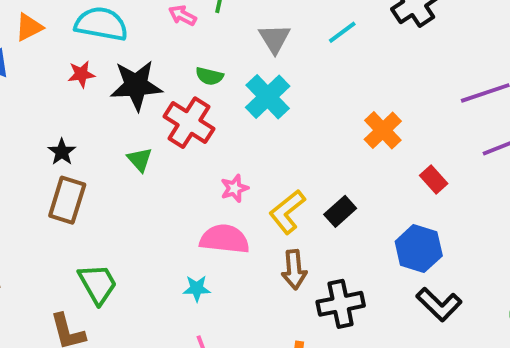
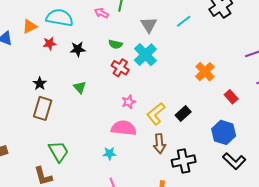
orange triangle: (29, 27) -> (30, 26), moved
black star: (136, 85) -> (78, 49), size x0.6
red cross: (189, 123) -> (120, 68), moved, size x0.7

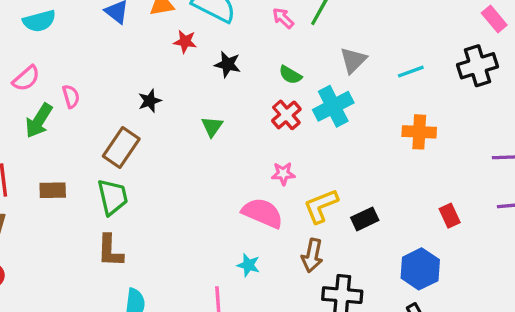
orange cross: (205, 72) -> (419, 132), moved, turned 30
brown rectangle: (43, 108) -> (121, 147), moved
green trapezoid: (59, 151) -> (113, 197), moved
cyan star: (109, 154) -> (248, 265), moved

